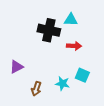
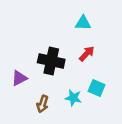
black cross: (49, 30) -> (51, 61), moved
red arrow: (74, 46) -> (87, 54), turned -48

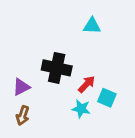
red arrow: (87, 54) -> (87, 84), moved
brown arrow: (43, 104) -> (23, 115), moved

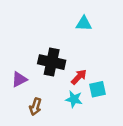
cyan square: (107, 98) -> (97, 89), turned -35
brown arrow: (23, 115) -> (35, 107), moved

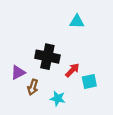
cyan star: (74, 99) -> (58, 98), moved
brown arrow: (35, 107) -> (33, 87), moved

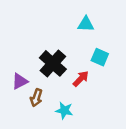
black cross: (47, 57) -> (53, 63), turned 30
cyan square: (89, 81) -> (100, 57), moved, turned 35

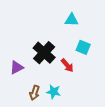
red arrow: (81, 79) -> (67, 65), turned 96
brown arrow: (36, 98) -> (35, 93), moved

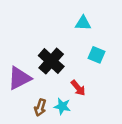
red arrow: (67, 65) -> (78, 88), moved
purple triangle: (17, 67) -> (19, 78), size x1.5

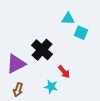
cyan square: (97, 55) -> (81, 33), moved
brown arrow: (40, 108) -> (18, 90), moved

